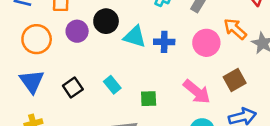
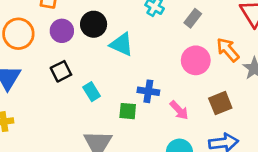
blue cross: (164, 42) -> (148, 91), moved
black square: (73, 87) -> (61, 71), moved
pink arrow: (197, 92) -> (179, 110), size x0.7

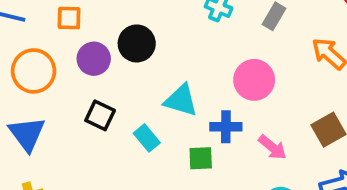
cyan triangle: (121, 44) -> (181, 100), moved
pink circle: (196, 60) -> (254, 80), moved
black square: (61, 71) -> (100, 115), turned -30

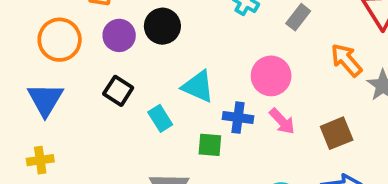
pink arrow: (272, 147) -> (282, 121), moved

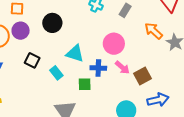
purple circle: (119, 35) -> (21, 31), moved
brown square: (337, 133) -> (142, 76), moved

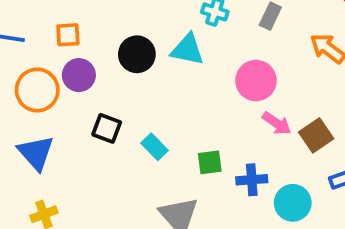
cyan triangle: (75, 53) -> (187, 50), moved
blue cross: (98, 68) -> (252, 180), moved

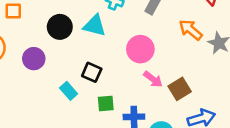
purple circle: (79, 75) -> (34, 59), moved
black square: (107, 128) -> (92, 72), moved

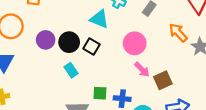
black circle: (60, 27) -> (69, 42), moved
black square: (92, 72) -> (91, 47), moved
green square: (106, 104) -> (100, 93), moved

